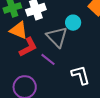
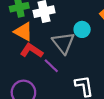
red L-shape: (28, 47) -> (32, 51), turned -125

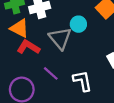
purple line: (51, 66) -> (51, 73), moved

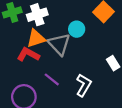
orange triangle: (20, 28) -> (36, 38), moved, turned -42
white L-shape: (82, 81) -> (84, 85), turned 45

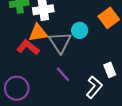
purple line: (52, 79) -> (63, 74), moved
white L-shape: (84, 85) -> (94, 87), moved

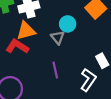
gray triangle: (60, 42) -> (58, 38), moved, size x0.6
purple line: (63, 74) -> (55, 70), turned 35

